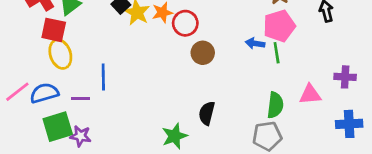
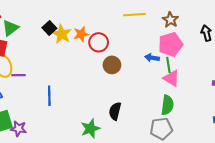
blue line: (103, 77) -> (49, 96), moved
pink triangle: (310, 94) -> (171, 78), moved, turned 36
purple line: (81, 98) -> (19, 75), moved

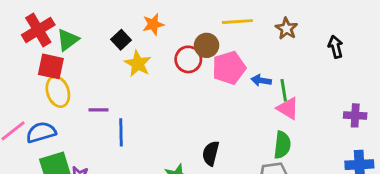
yellow star: (62, 34) -> (138, 64), moved
orange star: (81, 34) -> (153, 24), moved
pink pentagon: (170, 44) -> (229, 68), moved
brown circle: (112, 65) -> (207, 45), moved
purple line: (19, 75) -> (99, 110), moved

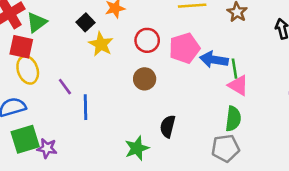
brown circle: (207, 45) -> (145, 79), moved
blue arrow: (261, 80) -> (214, 60), size x1.5
purple line: (99, 110) -> (65, 87), turned 54

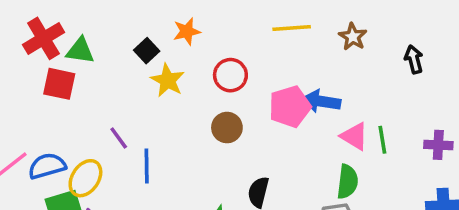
green triangle: (37, 22) -> (80, 51), turned 45
pink pentagon: (184, 48) -> (290, 107), moved
green line: (234, 69) -> (382, 140), moved
yellow ellipse: (28, 70) -> (85, 178), moved, turned 52

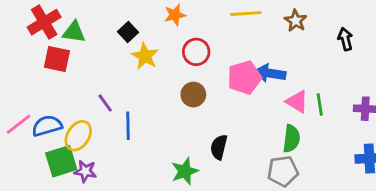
orange star: (187, 31) -> (175, 15), moved

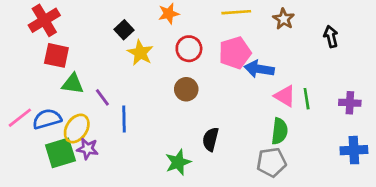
green triangle: (74, 32) -> (73, 84), moved
pink pentagon: (244, 77) -> (235, 53), moved
purple star: (85, 171) -> (88, 149), moved

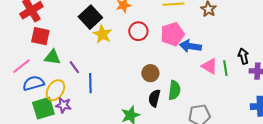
black square: (124, 30) -> (90, 17), size x1.6
black arrow: (331, 37) -> (243, 56), moved
brown circle: (186, 89) -> (150, 73), moved
pink line: (20, 118) -> (21, 66), moved
green semicircle: (280, 131) -> (174, 90), moved

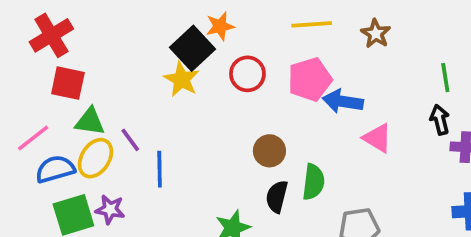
black square: (90, 17) -> (193, 48), moved
green line: (225, 68) -> (445, 78), moved
yellow ellipse: (55, 90) -> (95, 158), moved

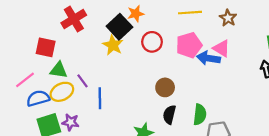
red cross: (51, 35) -> (74, 19), moved
pink triangle: (378, 138) -> (221, 48), moved
yellow ellipse: (95, 158) -> (62, 92), turned 30
green semicircle: (313, 182) -> (200, 115), moved

